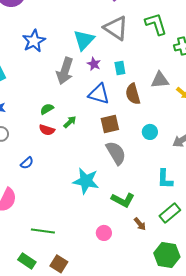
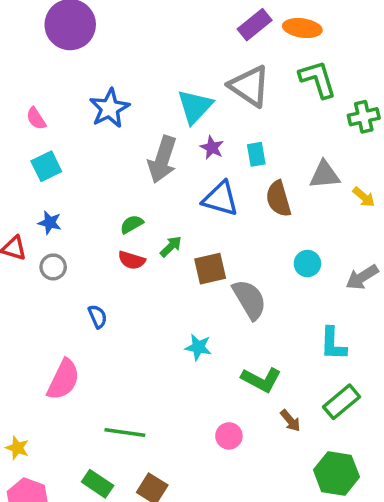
brown square: (110, 124) -> (210, 269), moved
blue semicircle: (27, 163) -> (98, 316), turned -72
cyan star: (86, 181) -> (198, 347), size x0.6

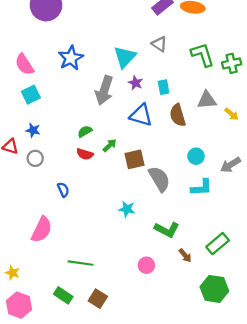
green L-shape: (318, 79) -> (202, 55), moved
gray triangle: (249, 86) -> (159, 44), size x0.6
pink semicircle: (36, 118) -> (24, 64), size x1.5
cyan L-shape: (333, 344) -> (201, 187), moved, turned -95

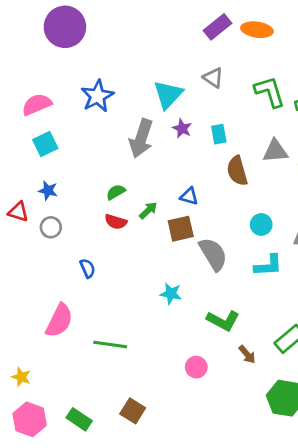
pink semicircle: (24, 64) -> (37, 104), turned 100
blue triangle: (141, 115) -> (189, 196), moved, size x0.6
green line: (81, 263) -> (110, 345), moved
green rectangle: (63, 295) -> (79, 419), moved

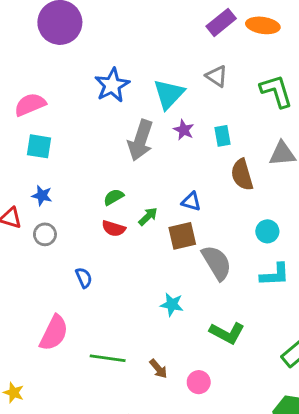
blue star: (97, 96) -> (112, 85), moved
cyan square: (45, 144) -> (39, 146), turned 35
brown arrow: (247, 354) -> (158, 369), moved

